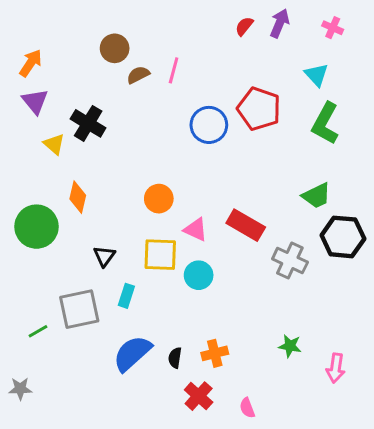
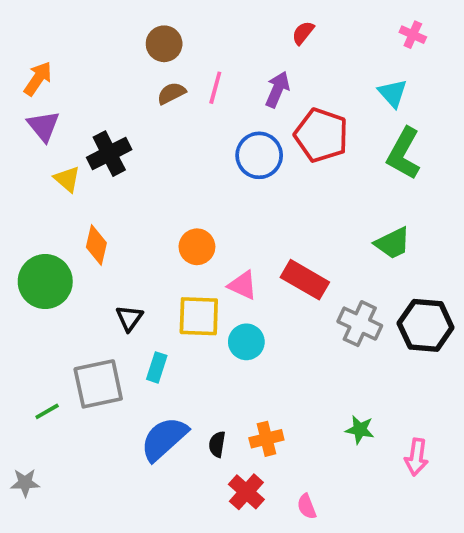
purple arrow: (280, 23) -> (277, 90), moved
brown circle: (115, 48) -> (164, 44), moved
black cross: (88, 123) -> (109, 154), turned 32
black hexagon: (343, 237) -> (426, 325), moved

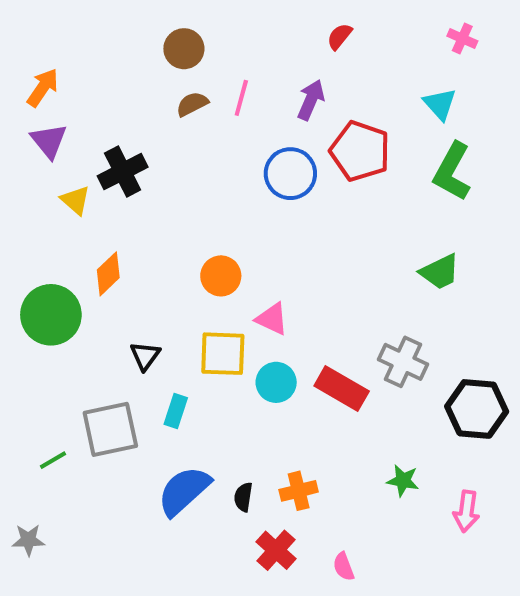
orange diamond: (96, 245) -> (108, 274), turned 33
red rectangle: (305, 280) -> (342, 388), moved
black hexagon: (426, 325) -> (477, 409), moved

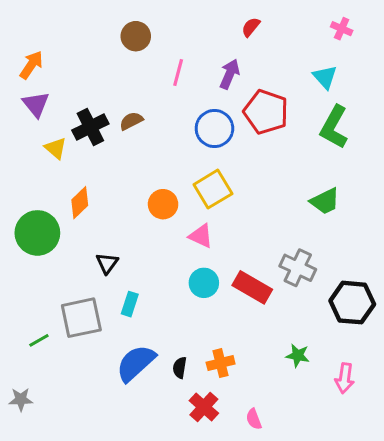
brown semicircle: (192, 104) -> (131, 121), moved
yellow square: (223, 354) -> (213, 189), moved, turned -33

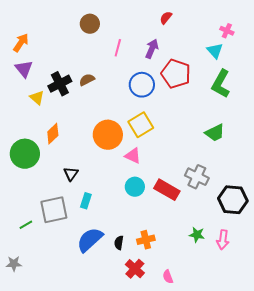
pink cross: (342, 29) -> (227, 31), moved
orange circle: (163, 204) -> (108, 135), size x1.5
pink arrow: (345, 378) -> (223, 240), moved

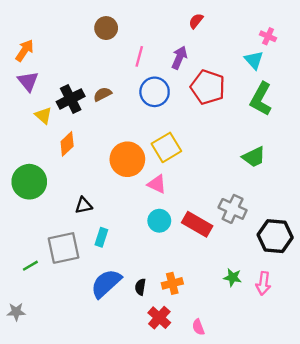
blue circle: (142, 85) -> (155, 92), moved
orange diamond: (53, 134) -> (67, 144), moved
black triangle: (71, 174) -> (84, 205), turned 42

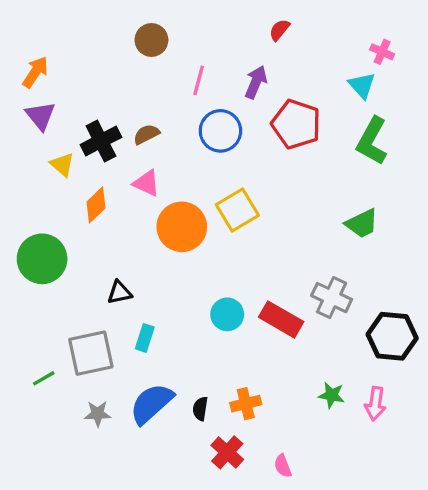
pink triangle: (157, 184) -> (146, 183), moved
gray star: (16, 312) -> (98, 414), moved

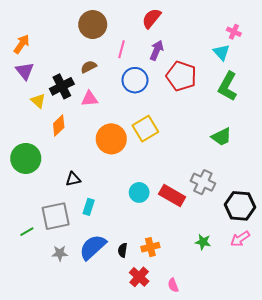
red semicircle: (279, 30) -> (151, 18), moved, size x1.5
brown circle: (151, 40) -> (93, 25), size x1.4
brown semicircle: (146, 134) -> (89, 67), moved
pink triangle: (146, 183) -> (90, 99), moved, turned -30
pink arrow: (375, 404) -> (240, 239), moved, turned 48

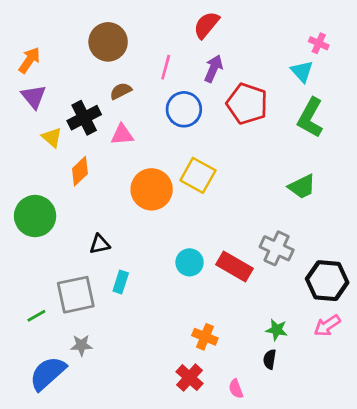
brown circle: (93, 25) -> (108, 42), moved
yellow square: (145, 129) -> (198, 175), turned -30
blue semicircle: (93, 247) -> (48, 373), moved
orange cross: (150, 247) -> (205, 337), turned 36
black semicircle: (123, 250) -> (270, 359), moved

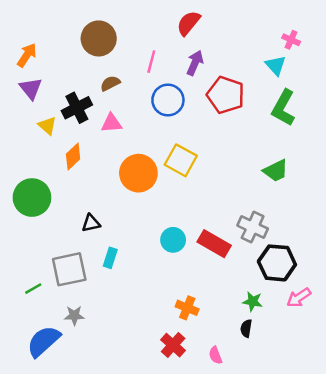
black hexagon: (327, 281) -> (277, 263), moved

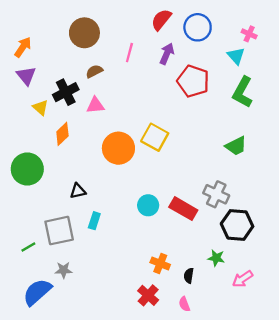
blue circle: (168, 100) -> (198, 27), moved
pink arrow: (299, 298) -> (243, 279), moved
black semicircle: (246, 328) -> (189, 276), moved

